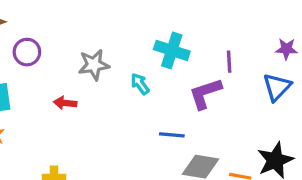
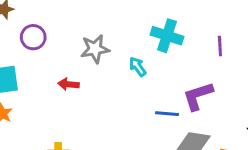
purple L-shape: (205, 93) -> (198, 96), moved

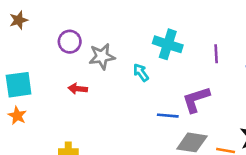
purple circle: (33, 37) -> (70, 42), moved

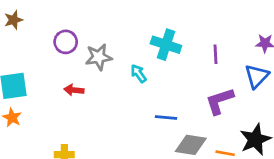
purple L-shape: (196, 99) -> (220, 101), moved

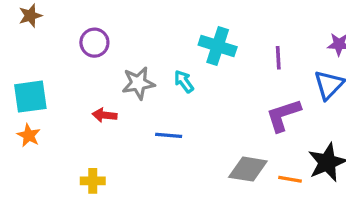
gray star: (99, 57) -> (138, 83), moved
red arrow: (74, 90) -> (105, 115), moved
blue line: (166, 117) -> (169, 135), moved

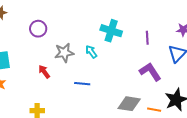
red arrow: (105, 115) -> (44, 72), turned 48
purple L-shape: (283, 115) -> (150, 72), turned 75

